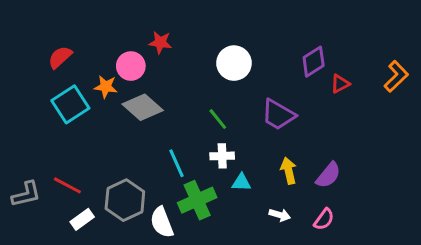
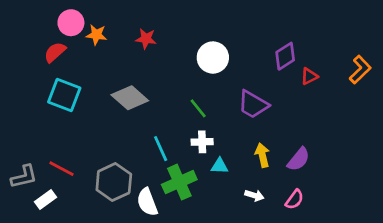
pink circle: (131, 66) -> (71, 23), moved
orange star: (106, 87) -> (96, 35), moved
cyan square: (70, 104) -> (64, 95), turned -36
white rectangle: (82, 219) -> (45, 199), moved

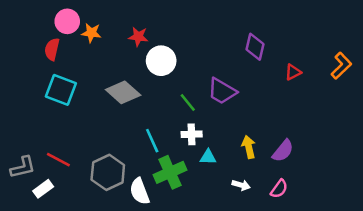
red semicircle: (55, 52) -> (52, 49), turned -35
purple diamond: (285, 56) -> (255, 47), moved, turned -44
white circle: (213, 58) -> (161, 61), moved
purple trapezoid: (253, 104) -> (222, 91), moved

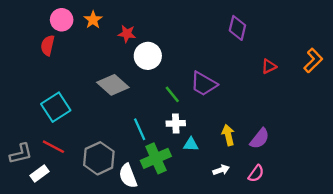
orange star: (91, 33) -> (93, 20), moved, turned 30
purple diamond: (255, 47) -> (237, 28), moved
cyan square: (61, 90) -> (56, 107), moved, turned 36
white arrow: (241, 185) -> (221, 170), turned -35

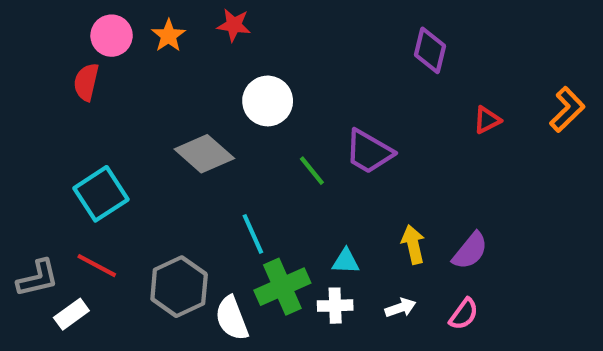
red star: (127, 34) -> (234, 25), moved
white cross: (176, 123) -> (335, 306), moved

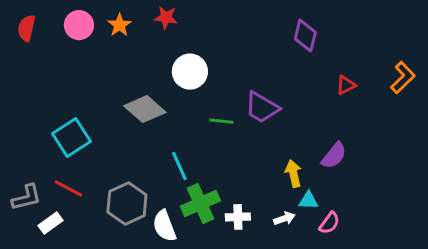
red semicircle: (86, 82) -> (26, 28), moved
green line: (312, 171) -> (221, 121), turned -45
purple semicircle: (470, 251) -> (334, 156), moved
cyan triangle: (346, 261) -> (308, 200), moved

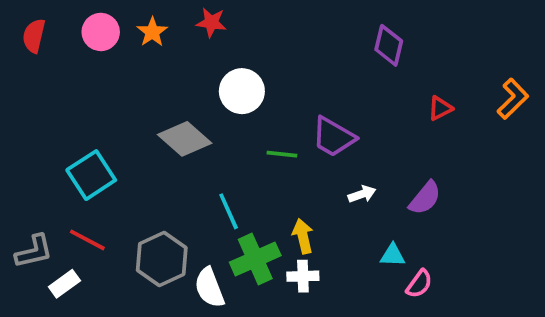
yellow arrow: (293, 173) -> (303, 236), moved
white arrow: (284, 218) -> (362, 194), moved

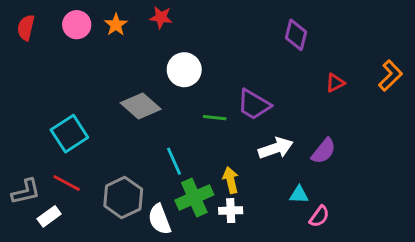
white arrow: (362, 194) -> (276, 148), size x1.6

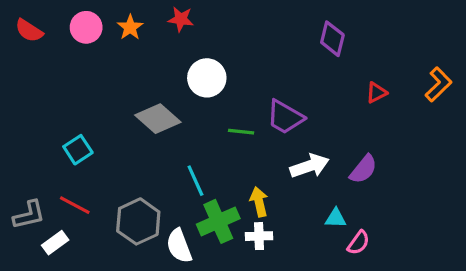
red semicircle: (26, 28) -> (29, 31), turned -70
cyan square: (69, 134) -> (78, 150), size x0.7

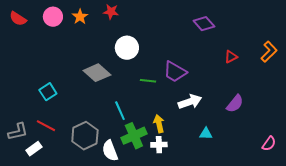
purple diamond: (332, 39) -> (204, 24), turned -55
purple semicircle: (363, 169) -> (235, 104), moved
pink semicircle: (358, 243) -> (269, 144), moved

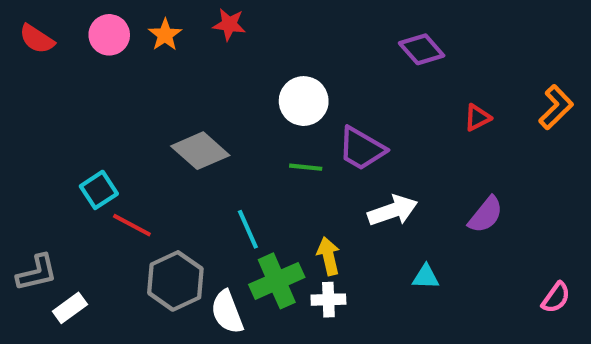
white circle: (127, 48) -> (304, 101), moved
red line: (46, 126) -> (132, 225), moved

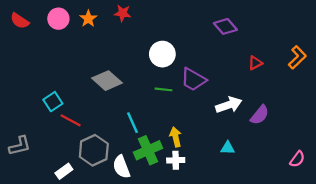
white arrow: (393, 211) -> (229, 105), moved
white rectangle: (70, 308) -> (64, 171), moved

